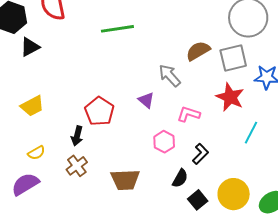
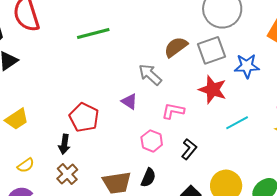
cyan line: (251, 133) -> (237, 123), turned 40
black semicircle: (180, 178) -> (148, 178), moved

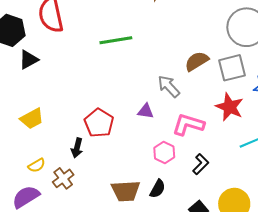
purple triangle: (129, 101) -> (146, 111), turned -30
pink L-shape: (173, 111) -> (188, 125), size x1.4
brown cross: (67, 174) -> (63, 178), moved

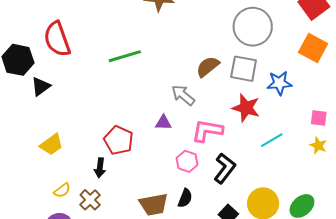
gray square: (232, 68) -> (244, 69), turned 32
black L-shape: (201, 164) -> (225, 168), size x1.4

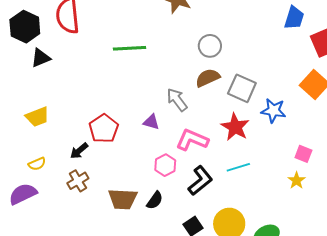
gray circle: (253, 27) -> (210, 46), moved, size x0.6
cyan line: (272, 140) -> (238, 167), moved
black arrow: (100, 168) -> (79, 151), turned 30
brown cross: (90, 200) -> (78, 181), moved

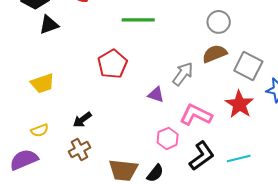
gray arrow: (177, 100) -> (183, 74), turned 70
red pentagon: (104, 129) -> (113, 64), moved
cyan line: (238, 167) -> (239, 159), moved

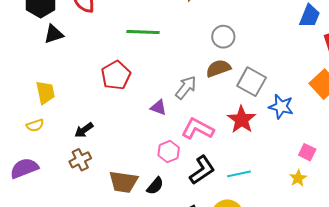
yellow trapezoid: (43, 83) -> (45, 93), turned -85
yellow semicircle: (40, 130) -> (35, 125), moved

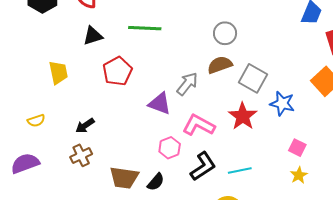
black triangle: (54, 34) -> (93, 36), moved
yellow trapezoid: (45, 93) -> (58, 73), moved
purple triangle: (158, 107) -> (160, 104), size x1.4
pink square: (307, 152) -> (297, 148), moved

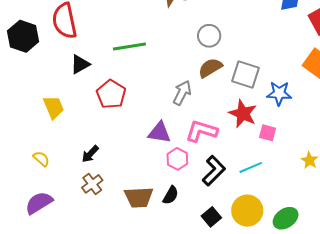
purple triangle: (160, 104) -> (159, 133), moved
yellow semicircle: (36, 121) -> (41, 159), turned -108
pink square: (297, 148) -> (268, 133), moved

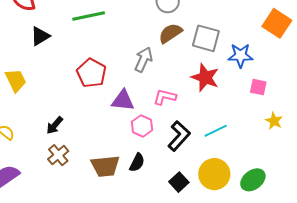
red pentagon: (111, 94) -> (91, 73), moved
pink L-shape: (201, 131) -> (165, 97), size x0.7
pink square: (268, 133) -> (258, 87), moved

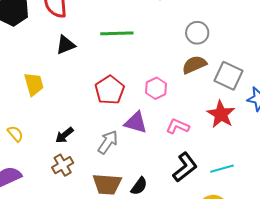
gray arrow: (143, 60) -> (108, 142), moved
pink hexagon: (142, 126) -> (156, 88), moved

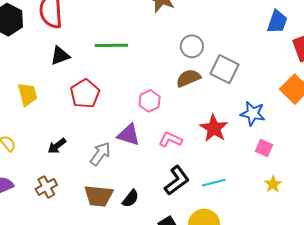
gray square: (228, 76) -> (225, 69), moved
red pentagon: (110, 90) -> (85, 94), moved
brown cross: (63, 165) -> (46, 187), moved

